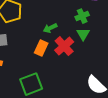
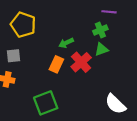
green triangle: (83, 34) -> (101, 49), turned 40

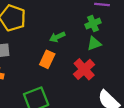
red cross: (81, 62) -> (84, 69), moved

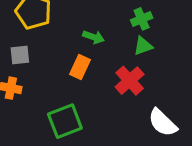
green arrow: (57, 37) -> (94, 37), turned -136

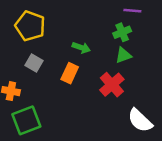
gray square: (20, 55) -> (34, 63), moved, turned 36
green square: (65, 121) -> (26, 120), moved

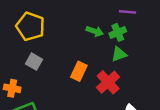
green arrow: (81, 48) -> (95, 31), moved
orange rectangle: (70, 73) -> (79, 71), moved

